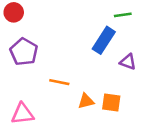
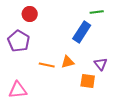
red circle: (14, 12) -> (30, 14), moved
purple triangle: (128, 62) -> (101, 64), moved, turned 32
orange triangle: (86, 101) -> (68, 62), moved

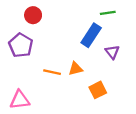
purple triangle: (101, 64) -> (112, 52), moved
orange square: (88, 81) -> (98, 90), turned -35

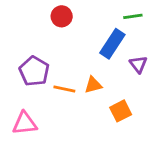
red circle: (33, 15) -> (62, 16), moved
purple pentagon: (21, 45) -> (34, 71), moved

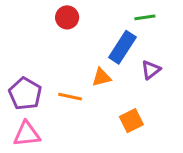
purple triangle: (138, 64) -> (151, 70), turned 30
purple pentagon: (34, 71) -> (25, 94), moved
orange triangle: (93, 85) -> (101, 77), moved

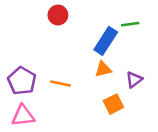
green line: (145, 17) -> (130, 24), moved
purple triangle: (151, 70) -> (134, 80), moved
orange triangle: (101, 77) -> (103, 69), moved

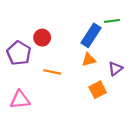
red circle: (58, 15) -> (42, 38), moved
purple pentagon: (22, 81) -> (19, 53), moved

